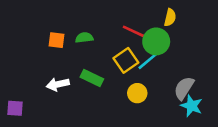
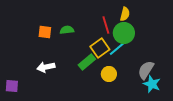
yellow semicircle: (170, 17) -> (125, 14), moved
red line: (133, 31) -> (106, 25), turned 48
green rectangle: (92, 78) -> (87, 62), moved, turned -66

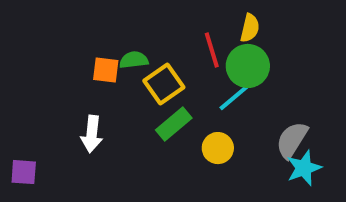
orange square: (45, 32) -> (106, 70), moved
yellow square: (100, 48) -> (164, 84), moved
white arrow: (46, 67) -> (92, 134), turned -72
cyan star: (152, 84) -> (304, 168), turned 30

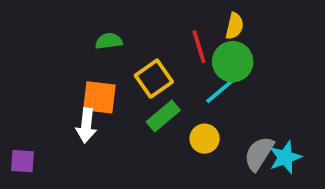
green semicircle: (134, 60) -> (109, 41), moved
orange square: (106, 70) -> (99, 97), moved, size x1.4
gray semicircle: (292, 140) -> (259, 154), moved

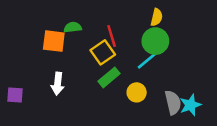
red line: (199, 47) -> (112, 36), moved
orange square: (99, 97) -> (54, 41), moved
gray semicircle: (259, 154) -> (173, 102), turned 135
purple square: (23, 161) -> (15, 95), moved

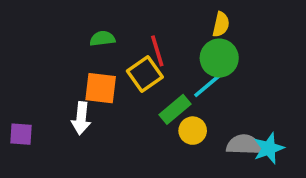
orange square: (54, 41) -> (101, 88), moved
green rectangle: (109, 77) -> (175, 109), moved
gray semicircle: (173, 102) -> (244, 145), turned -75

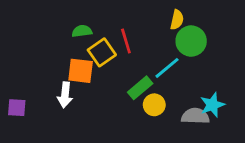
green circle: (219, 58) -> (191, 41), moved
yellow square: (145, 74) -> (102, 52), moved
cyan star: (269, 148) -> (212, 105), moved

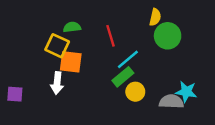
yellow square: (102, 52) -> (57, 46), moved, turned -30
cyan line: (167, 68) -> (128, 59), moved
cyan star: (212, 105) -> (186, 92), turned 30

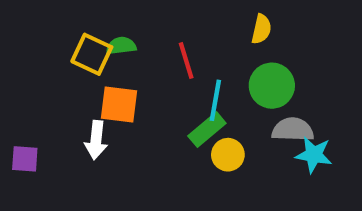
green circle: (168, 36) -> (272, 86), moved
yellow square: (57, 46) -> (92, 54), moved
cyan line: (128, 59) -> (215, 100), turned -40
gray semicircle: (171, 102) -> (293, 130), moved

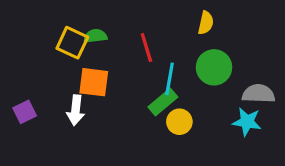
gray semicircle: (293, 130) -> (258, 94), moved
purple square: (25, 159) -> (25, 112), moved, turned -30

